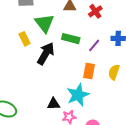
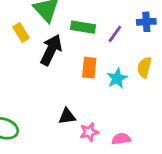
orange rectangle: (89, 71) -> (89, 68), moved
cyan star: (78, 95) -> (117, 78), moved, size x0.7

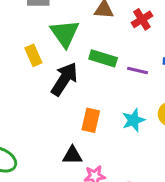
purple line: (115, 34) -> (138, 70), turned 60
orange rectangle: (89, 68) -> (91, 120), moved

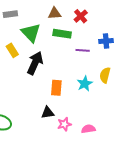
green rectangle: (103, 58) -> (62, 34), moved

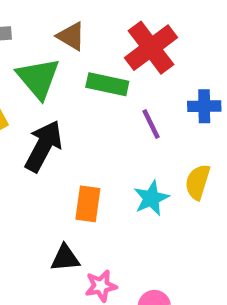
brown triangle: (55, 13) -> (71, 36), moved, turned 32
red cross: (81, 16) -> (151, 48), size x1.6
purple line: (83, 50) -> (151, 124), turned 56

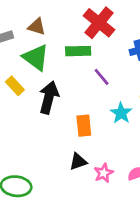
brown triangle: (71, 36) -> (37, 27), moved
purple line: (151, 124) -> (102, 77), moved

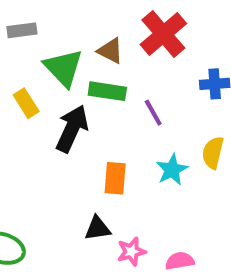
brown triangle: (37, 27) -> (110, 51), moved
green rectangle: (78, 51) -> (107, 91), moved

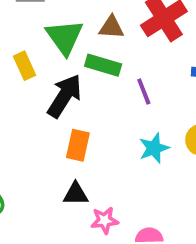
brown triangle: (110, 51) -> (111, 27), turned -32
orange rectangle: (115, 178) -> (78, 145), moved

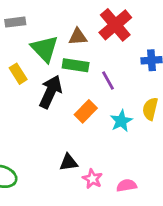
orange rectangle: (78, 145) -> (86, 111), moved, turned 40
pink star: (105, 220) -> (92, 179), turned -30

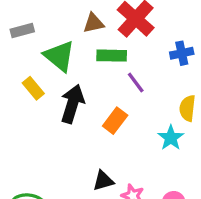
brown triangle: (78, 37) -> (94, 23), moved
green rectangle: (76, 65) -> (112, 56), moved
cyan star: (121, 121) -> (171, 138), moved

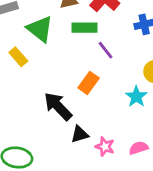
black arrow: (72, 104) -> (58, 106), moved, turned -60

